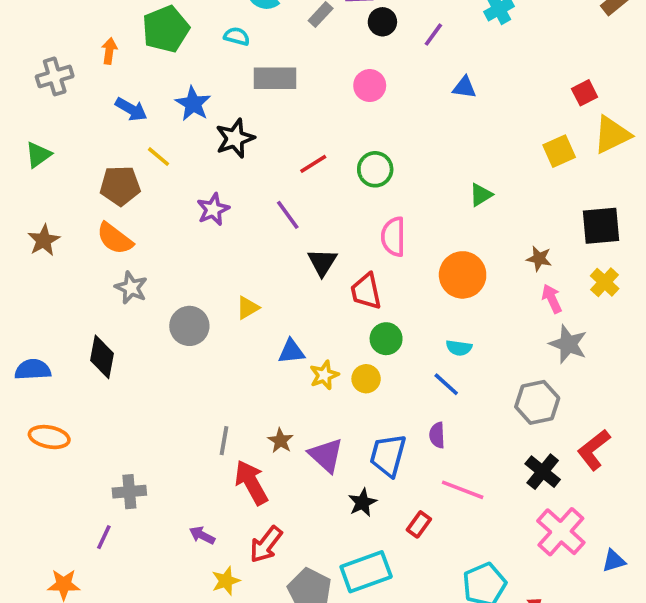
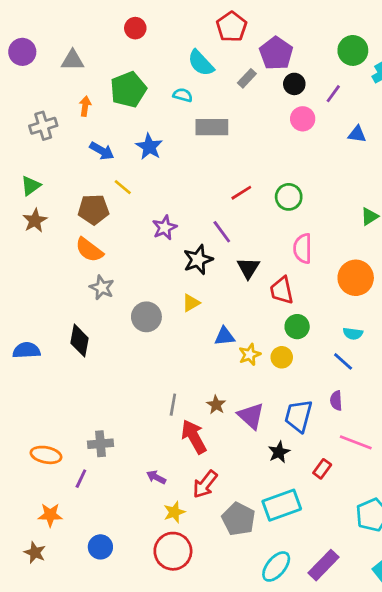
pink circle: (370, 86) -> (303, 119), moved
black star: (235, 138) -> (198, 260), moved
brown star: (44, 240) -> (35, 221), moved
orange ellipse: (49, 437) -> (46, 455), moved

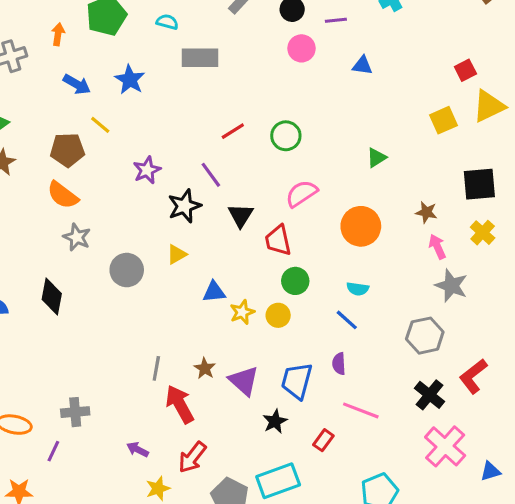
purple line: (333, 94) -> (336, 20), turned 48
pink semicircle: (303, 248) -> (301, 194), turned 56

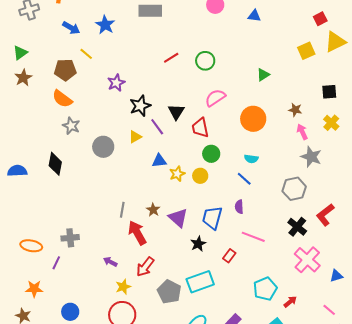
purple line: (211, 175) -> (157, 127), moved
black square: (479, 184) -> (329, 92), size x0.7

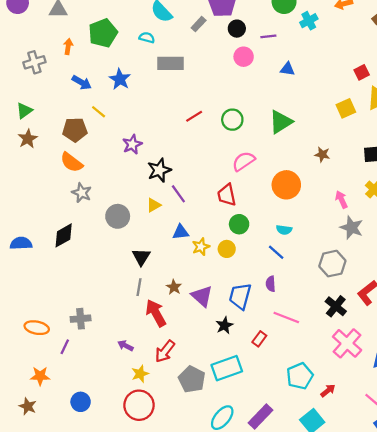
green triangle: (263, 75) -> (281, 122), moved, size x1.6
brown star: (295, 110) -> (322, 154), moved
black triangle: (176, 112) -> (141, 257), moved
black diamond: (55, 164) -> (64, 235), turned 50

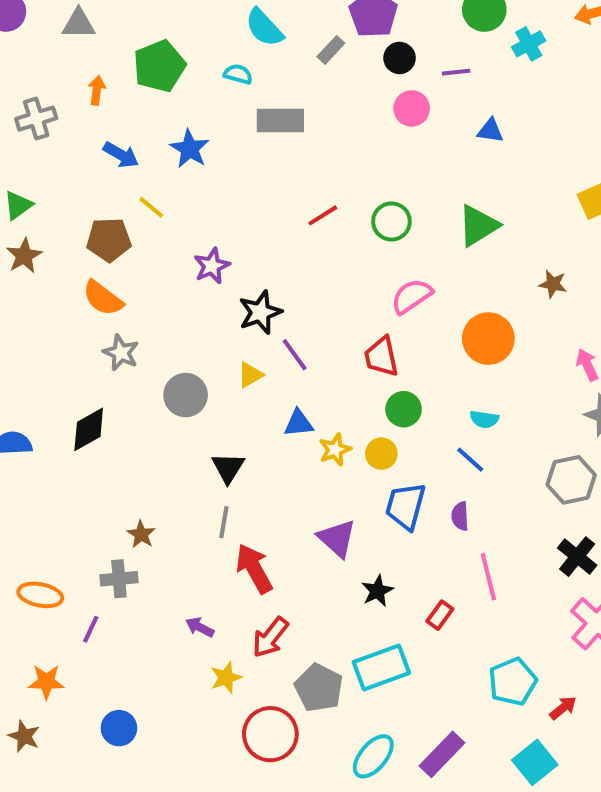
brown star: (174, 287) -> (141, 534), moved
blue trapezoid: (240, 296) -> (406, 506), moved
pink line: (286, 318) -> (488, 577), turned 55
red circle: (139, 405) -> (270, 734), moved

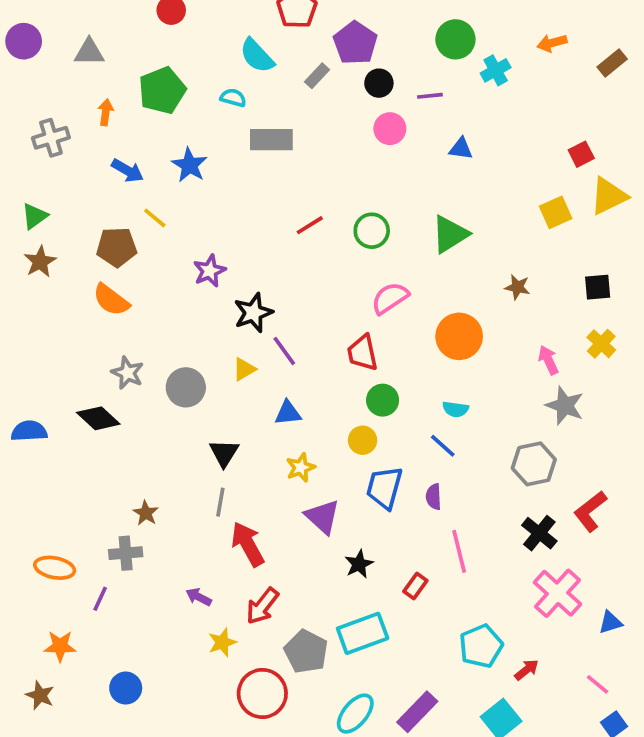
gray star: (121, 353) -> (127, 373), moved
black diamond: (89, 429) -> (98, 418), turned 72
yellow star: (335, 450) -> (301, 468), moved

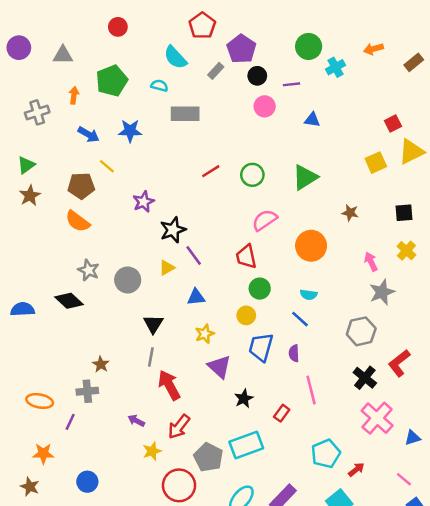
blue star: (189, 165) -> (130, 131), turned -30
gray star: (565, 406) -> (382, 292), turned 30

